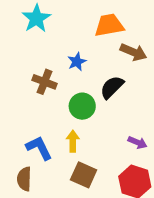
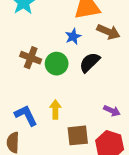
blue star: (77, 62) -> (73, 36), moved
green circle: (82, 106) -> (57, 64), moved
brown square: (84, 175) -> (78, 135), moved, turned -30

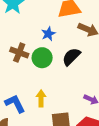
blue star: (73, 36) -> (48, 34), moved

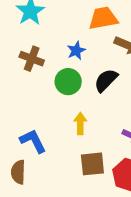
brown cross: (19, 52) -> (32, 59), moved
yellow arrow: (41, 98) -> (80, 123), moved

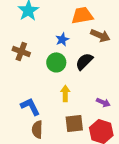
brown cross: (32, 59) -> (21, 51), moved
brown semicircle: (18, 172) -> (37, 129), moved

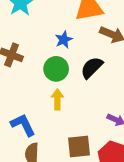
yellow arrow: (65, 93) -> (57, 99), moved

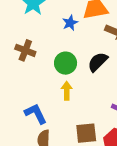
blue star: (64, 40) -> (70, 23), moved

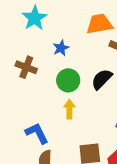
blue star: (70, 23) -> (61, 48), moved

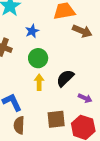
black semicircle: (102, 79) -> (65, 78), moved

